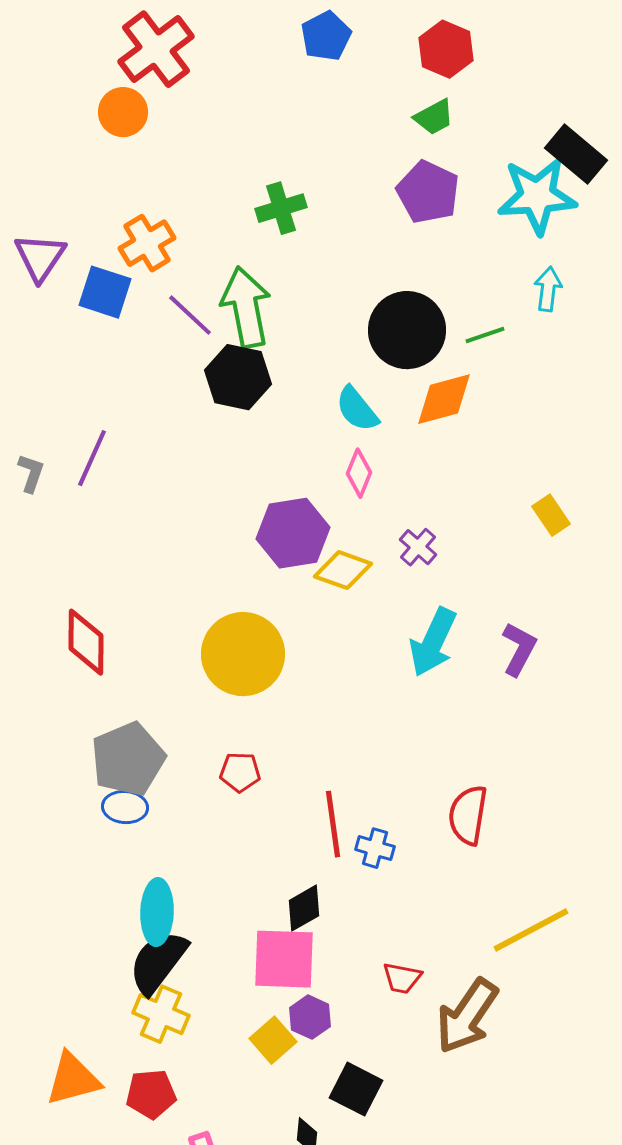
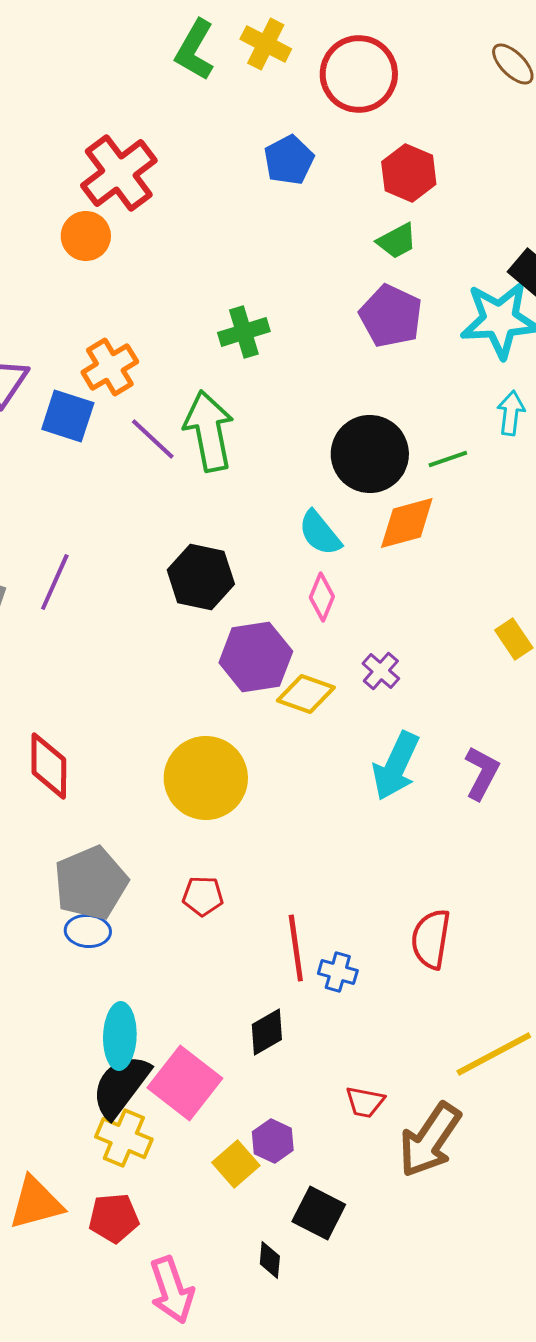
black hexagon: (238, 377) -> (201, 577), moved
pink square: (284, 959) -> (185, 1083), moved, turned 36

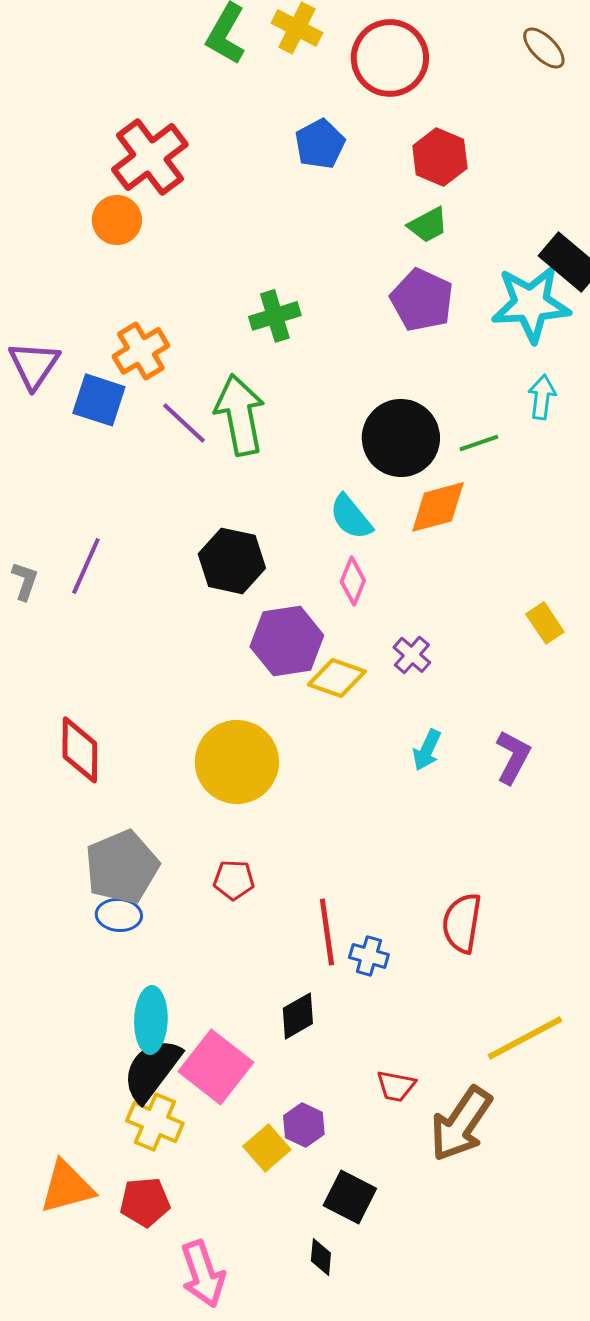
cyan arrow: (396, 766) -> (427, 750), size x0.6
black diamond: (270, 1260) -> (321, 1257), moved

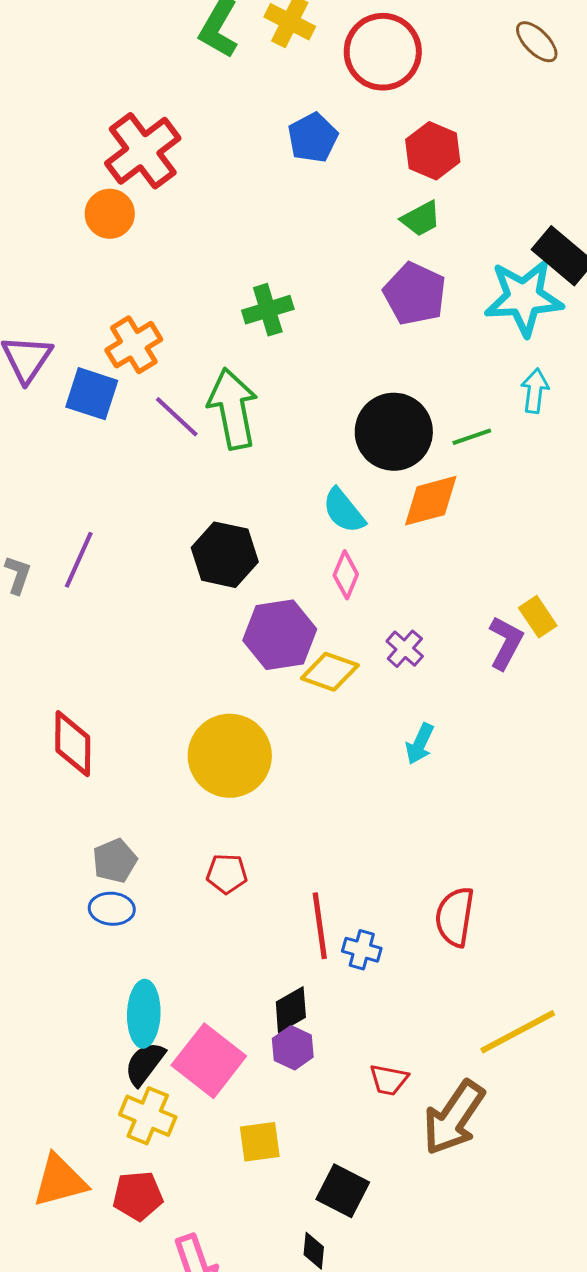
purple L-shape: (513, 757) -> (506, 643), moved
gray pentagon: (122, 867) -> (115, 861), size x0.6
black semicircle: (152, 1070) -> (145, 1064), size x0.7
purple hexagon: (304, 1125) -> (293, 1048), moved
yellow square: (267, 1148) -> (260, 1142), turned 33

